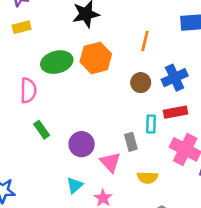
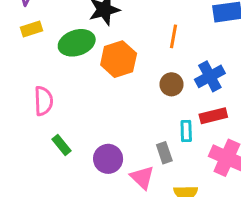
green ellipse: (57, 62) -> (77, 43), moved

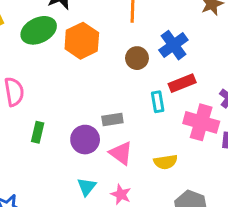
green rectangle: (61, 145) -> (38, 132), turned 60
gray rectangle: (164, 153) -> (112, 119), moved, turned -72

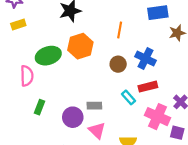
green ellipse: (39, 30) -> (48, 56), moved
blue cross: (173, 45) -> (145, 58), turned -36
cyan rectangle: (158, 102) -> (128, 97), turned -40

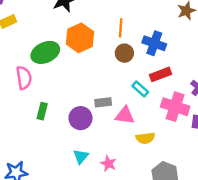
orange line: (120, 30) -> (121, 28), moved
pink triangle: (97, 130) -> (125, 115), moved, turned -30

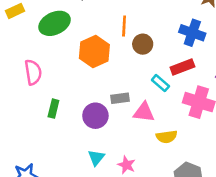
orange line: (121, 28) -> (124, 26), moved
orange hexagon: (80, 38) -> (94, 51), moved
blue cross: (154, 43) -> (192, 33), moved
green ellipse: (45, 52) -> (55, 23), moved

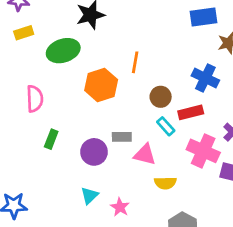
brown circle: (143, 44) -> (161, 97), moved

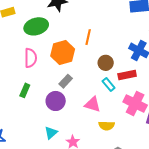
pink semicircle: (35, 99) -> (31, 58), moved
gray rectangle: (122, 137) -> (66, 81), moved, turned -48

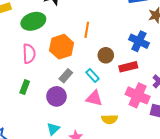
cyan rectangle: (109, 84) -> (92, 75), moved

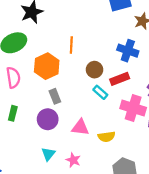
cyan rectangle: (92, 75) -> (100, 92), moved
gray rectangle: (66, 76) -> (55, 96), turned -56
pink triangle: (94, 98) -> (80, 127), moved

